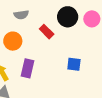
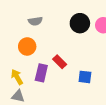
red rectangle: (47, 32) -> (60, 62), moved
blue square: (74, 64) -> (85, 77), moved

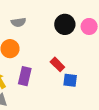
red rectangle: (60, 62) -> (57, 64), moved

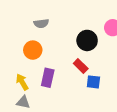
black circle: (65, 24) -> (87, 40), moved

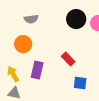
black circle: (87, 40) -> (76, 19), moved
blue square: (93, 82) -> (80, 83), moved

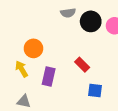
gray semicircle: (31, 19) -> (68, 13), moved
yellow arrow: (13, 74) -> (22, 69), moved

